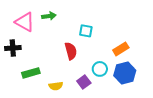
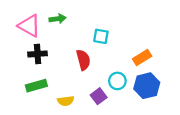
black cross: (13, 48) -> (38, 54), moved

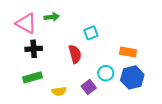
cyan square: (101, 36) -> (91, 33), turned -32
orange rectangle: (142, 57) -> (128, 52), turned 42

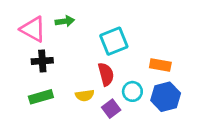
cyan square: (91, 33) -> (114, 41), size x1.5
red semicircle: (75, 54) -> (106, 74), moved
yellow semicircle: (59, 91) -> (85, 95), moved

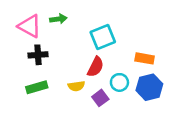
red semicircle: (106, 74) -> (95, 67), turned 42

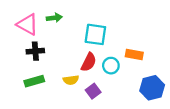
cyan square: (103, 37) -> (95, 34), turned 30
cyan circle: (119, 82) -> (111, 66), moved
blue hexagon: (149, 87) -> (152, 88), moved

